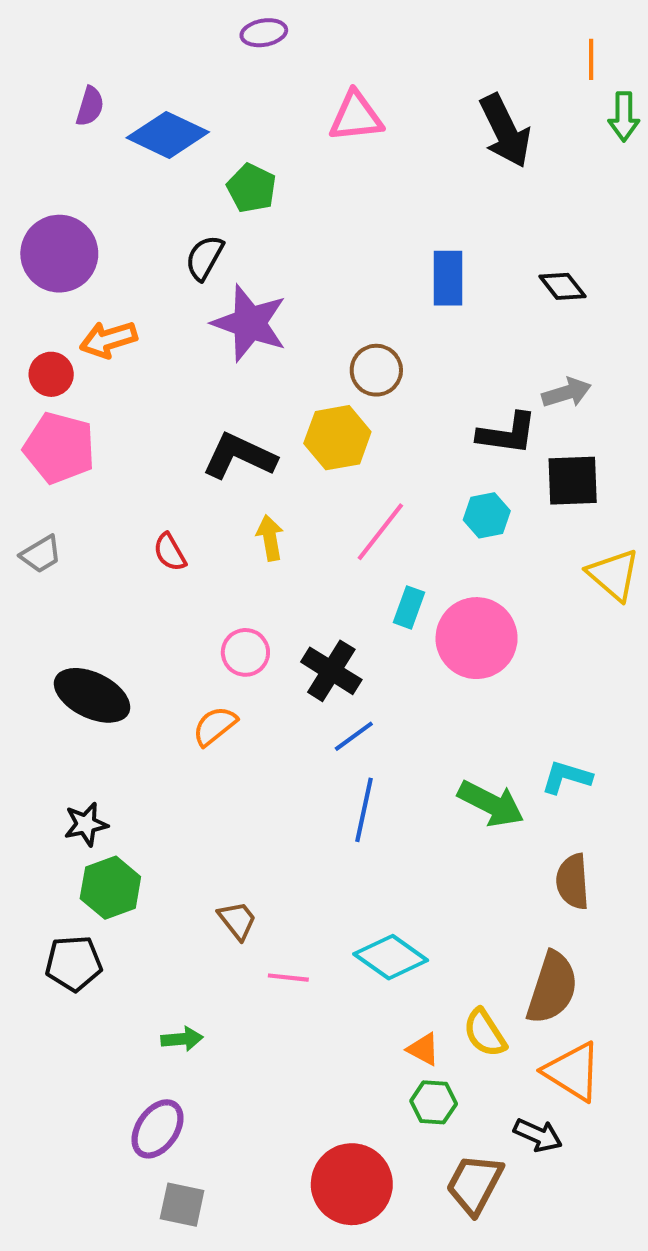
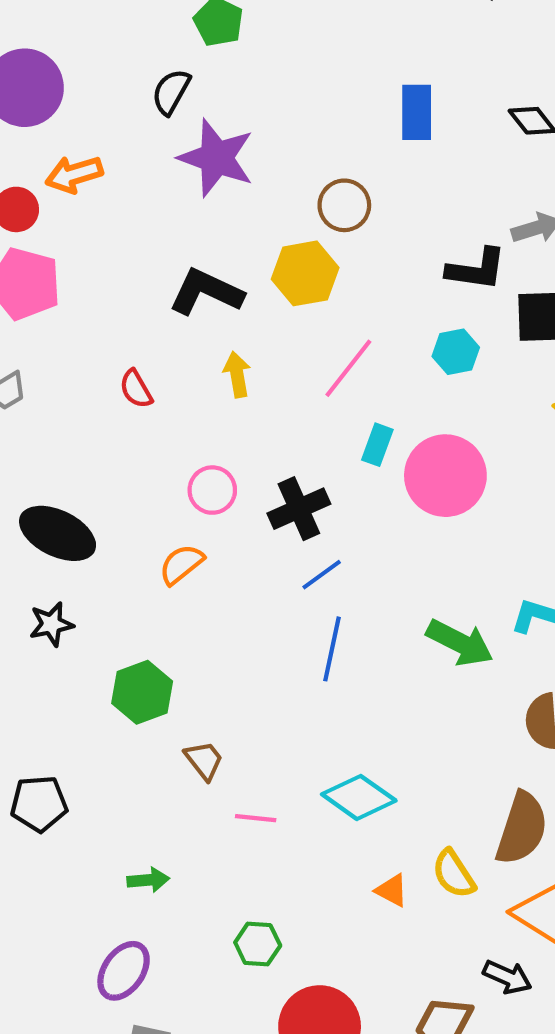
black cross: (331, 671) -> (299, 509), turned 34
black star: (86, 824) -> (51, 624), moved
green hexagon: (110, 888) -> (142, 692), moved
green hexagon: (434, 1102) -> (258, 944), moved

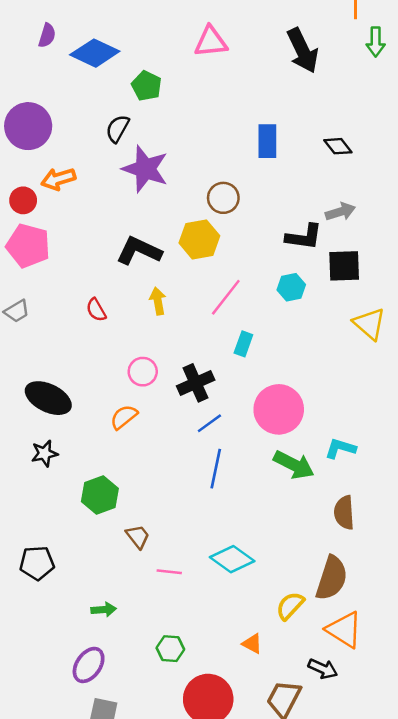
pink circle: (445, 476) -> (279, 409), moved
yellow semicircle: (454, 874) -> (290, 606), turned 76
orange triangle: (392, 890) -> (252, 644), moved

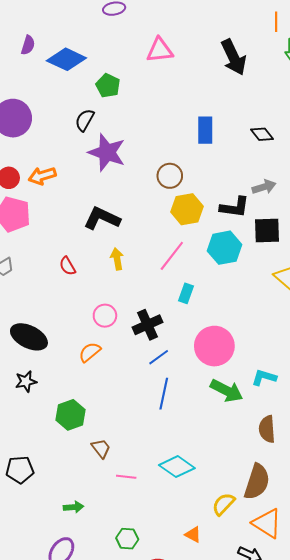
orange arrow: (58, 179) -> (42, 176), moved
yellow hexagon: (199, 239) -> (187, 209), moved
cyan hexagon: (291, 287) -> (224, 248), size x1.5

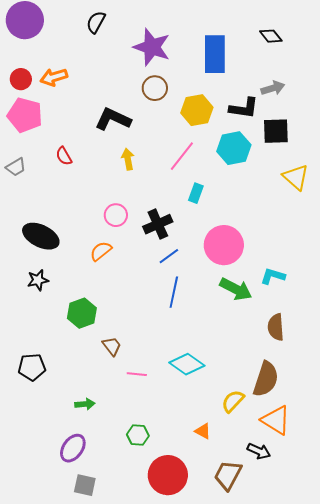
blue rectangle: (205, 130) -> (215, 54), moved, size x1.4
purple star: (107, 152) -> (152, 47), moved
brown circle: (170, 176) -> (155, 88), moved
red semicircle: (67, 266) -> (64, 156), moved

